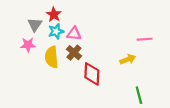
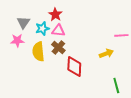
red star: (54, 15) -> (55, 14), moved

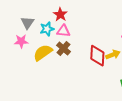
yellow semicircle: (38, 51) -> (43, 53), turned 60
red diamond: (74, 66) -> (97, 56), moved

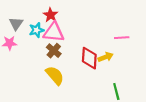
pink triangle: (63, 31) -> (54, 32), size x1.5
yellow semicircle: (43, 53) -> (55, 75), moved, turned 84

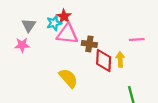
cyan star: (36, 30) -> (54, 23), moved
brown cross: (54, 51) -> (89, 44), moved, turned -32
yellow arrow: (106, 57) -> (120, 59), turned -72

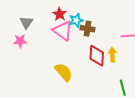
cyan star: (54, 23) -> (76, 20), moved
pink triangle: (67, 34) -> (63, 31), turned 30
brown cross: (89, 44) -> (88, 29), moved

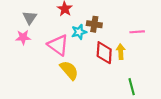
cyan star: (76, 20) -> (79, 32), moved
pink triangle: (63, 31) -> (58, 45), moved

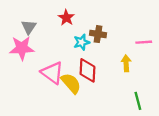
pink star: (23, 37) -> (22, 48), size x1.5
pink triangle: (58, 45) -> (52, 73), moved
red diamond: (104, 53) -> (87, 70), moved

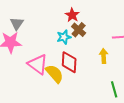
red star: (66, 18) -> (72, 15), moved
brown cross: (98, 34) -> (79, 30), turned 32

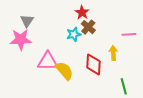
red diamond: (69, 62) -> (93, 64), moved
pink triangle: (38, 64) -> (48, 61), turned -35

